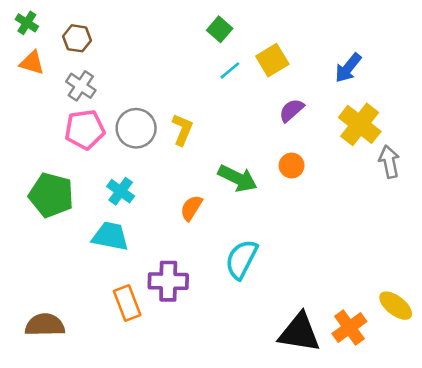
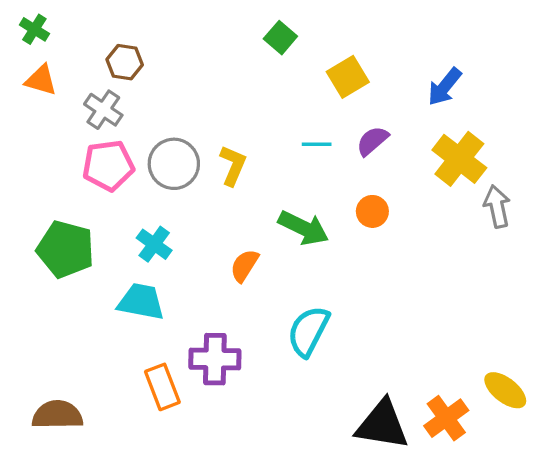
brown hexagon: (77, 38) -> (125, 62), moved
cyan line: (230, 70) -> (317, 144), moved, turned 40

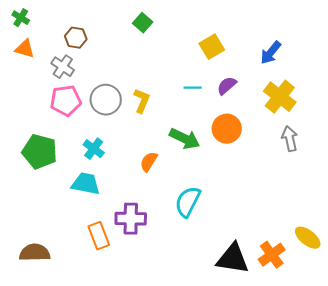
green square: (280, 38) -> (143, 23), moved
gray arrow: (497, 206) -> (290, 139), moved
orange circle: (372, 211) -> (227, 129), size x1.5

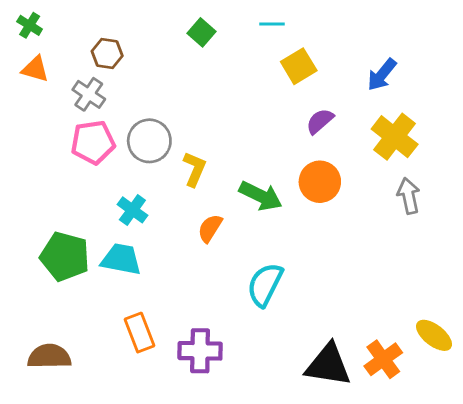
cyan line: (193, 88) -> (272, 24), moved
yellow L-shape: (142, 101) -> (194, 169), moved
green pentagon: (40, 152) -> (65, 256), moved
purple cross: (131, 219) -> (200, 351), moved

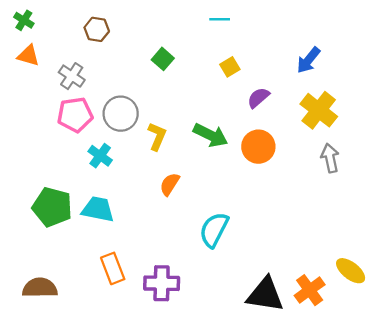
green square: (201, 32) -> (163, 59), moved
brown hexagon: (107, 54) -> (97, 29), moved
yellow square: (299, 66) -> (230, 67), moved, size x0.7
green arrow: (261, 196) -> (211, 135), moved
cyan cross: (132, 210) -> (100, 156), moved

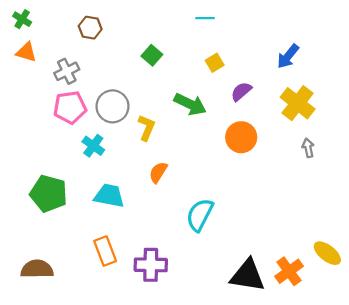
gray cross: (72, 76) -> (67, 71), turned 30
green arrow: (211, 135) -> (190, 104), moved
gray arrow: (330, 158) -> (308, 148), size x0.7
cyan trapezoid: (98, 209) -> (109, 196), moved

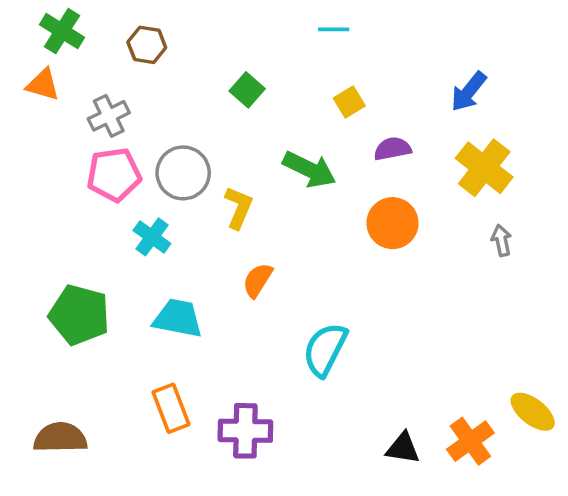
green cross: (22, 19) -> (62, 31), moved, size x1.4
purple semicircle: (241, 91) -> (392, 149), turned 30
black triangle: (248, 275) -> (403, 448), size x0.6

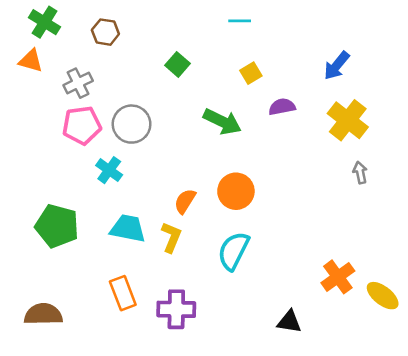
yellow L-shape: (238, 208) -> (171, 237), moved
orange circle: (392, 223) -> (236, 191), moved
orange cross: (470, 441) -> (338, 277), moved

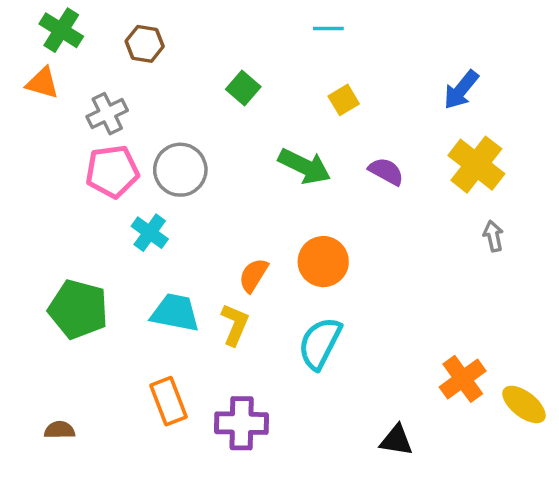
purple semicircle: (282, 107) -> (386, 171), moved, turned 40
brown semicircle: (43, 314) -> (60, 430), size x0.6

